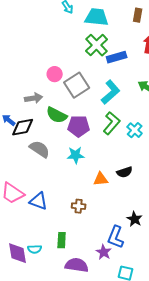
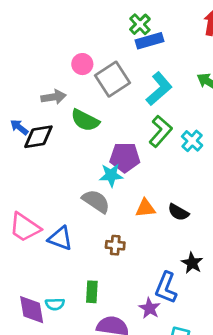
green cross: (97, 45) -> (140, 24), size x0.7
blue rectangle: (117, 57) -> (150, 41), moved
purple pentagon: (79, 126) -> (125, 157), moved
gray semicircle: (40, 149) -> (96, 201), moved
black semicircle: (125, 172) -> (178, 212), moved, turned 49

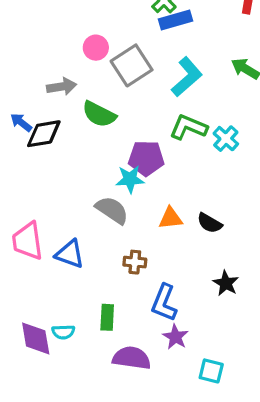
green L-shape: (161, 131) -> (188, 127), turned -108
pink trapezoid: (25, 227) -> (28, 241), turned 48
blue L-shape: (166, 288) -> (164, 303), moved

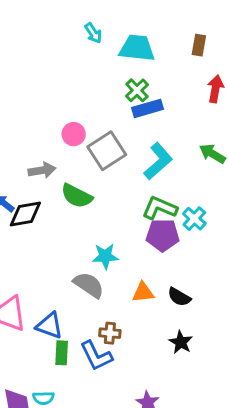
purple pentagon: (146, 158) -> (163, 235), moved
black star: (226, 283) -> (181, 342), moved
blue L-shape: (164, 303) -> (96, 356), moved, turned -48
green rectangle: (107, 317) -> (62, 353), moved

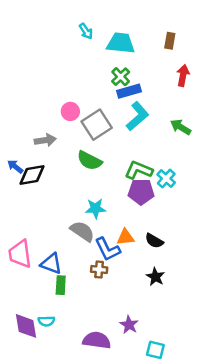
cyan L-shape: (158, 161) -> (137, 116), moved
green semicircle: (77, 196) -> (90, 161), moved
blue L-shape: (96, 356) -> (107, 249), moved

